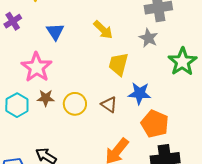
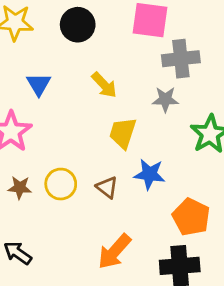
gray star: (148, 38) -> (165, 99), turned -30
brown star: (46, 98) -> (20, 188), moved
orange pentagon: (155, 124) -> (191, 217), moved

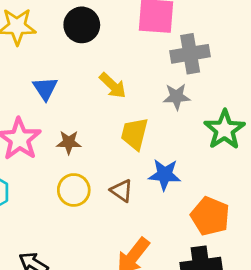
brown star: (20, 188) -> (69, 142), moved

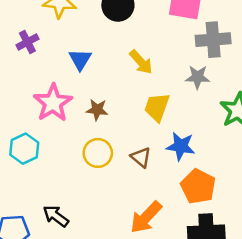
orange pentagon: (210, 216) -> (198, 186), moved

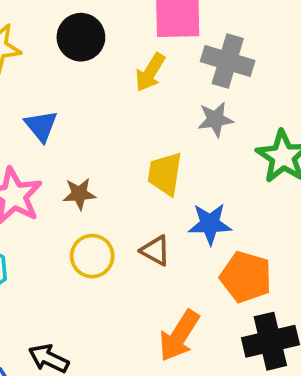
gray cross: (213, 40) -> (228, 61), turned 32
yellow arrow: (141, 62) -> (150, 72), moved, turned 84

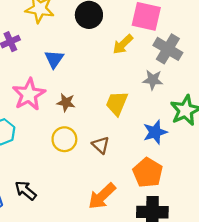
blue star: (210, 224) -> (155, 132), moved, turned -30

